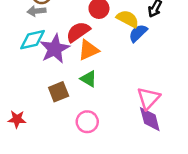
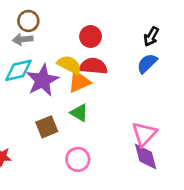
yellow semicircle: (128, 19) -> (69, 65), moved
red semicircle: (78, 32) -> (93, 66), moved, turned 40
blue semicircle: (138, 33) -> (147, 63), moved

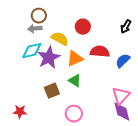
blue semicircle: (147, 63) -> (123, 61), moved
yellow semicircle: (69, 65) -> (60, 39), moved
red semicircle: (93, 66) -> (100, 52), moved

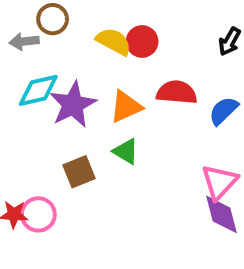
gray arrow: (35, 29) -> (24, 41), moved
yellow semicircle: (60, 39) -> (114, 41), moved
pink circle: (74, 114) -> (38, 214), moved

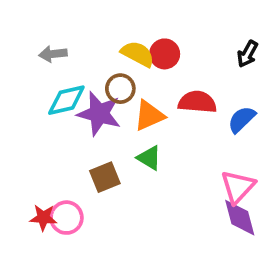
brown circle: (53, 19) -> (120, 89), moved
purple star: (73, 105) -> (99, 114), turned -30

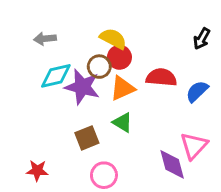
red circle: (165, 54) -> (119, 57), moved
pink circle: (66, 218) -> (104, 175), moved
purple diamond: (240, 218) -> (172, 164), moved

